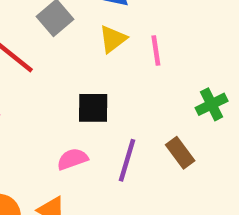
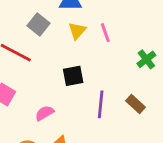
brown rectangle: (180, 153) -> (135, 104), moved
pink semicircle: (72, 159) -> (45, 113), moved

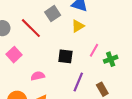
pink line: (105, 33) -> (94, 50), moved, turned 32
green cross: (146, 59) -> (111, 59), moved

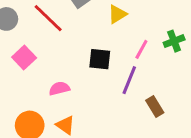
green cross: (111, 59) -> (174, 41), moved
purple line: (78, 82) -> (129, 80), moved

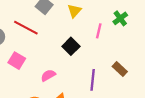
black square: (100, 59) -> (71, 46), turned -35
purple line: (129, 80) -> (93, 80), moved

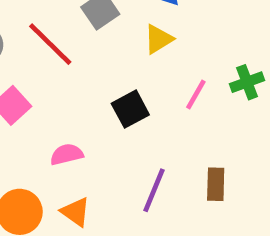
brown rectangle: (120, 69) -> (216, 184), turned 32

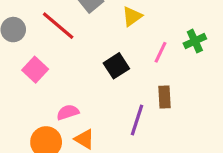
pink semicircle: (67, 154) -> (68, 112), moved
brown rectangle: (216, 184) -> (164, 97), moved

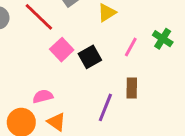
green cross: (195, 41) -> (163, 39), turned -36
pink square: (35, 70) -> (62, 50), moved

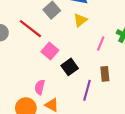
black square: (90, 57) -> (70, 67), moved
pink semicircle: (43, 96) -> (40, 87), turned -56

